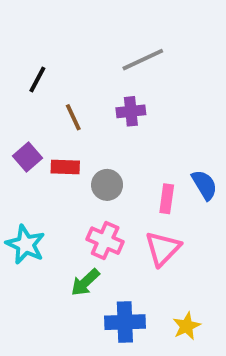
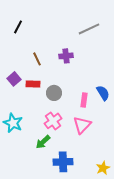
gray line: (143, 60) -> (89, 29), moved
black line: (37, 79) -> (18, 27), moved
pink cross: (105, 241) -> (53, 121), turned 30
yellow star: (187, 326) -> (103, 168), moved

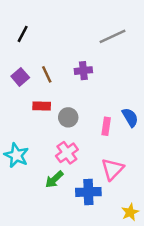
purple square: (14, 79) -> (20, 77), moved
pink triangle: (82, 125) -> (112, 169), moved
blue cross: (63, 162) -> (88, 192), moved

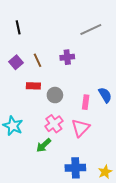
black line: (23, 34) -> (18, 27), turned -40
pink triangle: (112, 169) -> (81, 128), moved
blue cross: (88, 192) -> (75, 168), moved

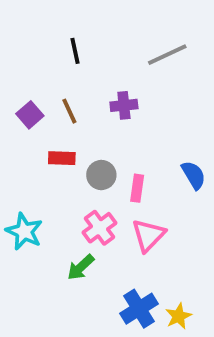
black line: (18, 27) -> (75, 51), moved
pink rectangle: (86, 102) -> (137, 188), moved
blue cross: (75, 168) -> (139, 309), turned -30
yellow star: (105, 172) -> (179, 316), moved

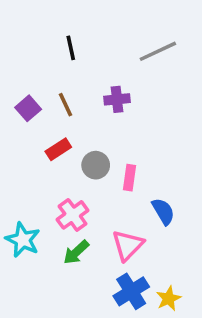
red rectangle: (62, 158) -> (58, 149), turned -35
blue semicircle: (194, 175) -> (163, 211), moved
pink cross: (99, 228) -> (73, 215), moved
cyan star: (24, 231) -> (23, 240), moved
pink triangle: (148, 235) -> (128, 245), moved

